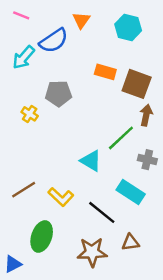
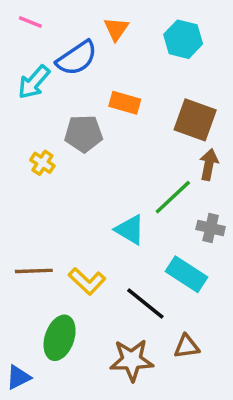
orange rectangle: (105, 72) -> (125, 103), moved
brown line: (24, 190) -> (34, 271), turned 30

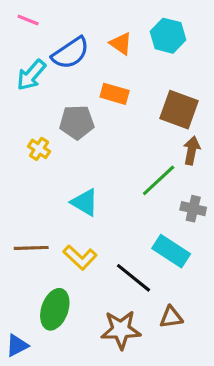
orange triangle: (116, 29) -> (121, 44), moved, turned -30
cyan triangle: (130, 230) -> (85, 202), moved

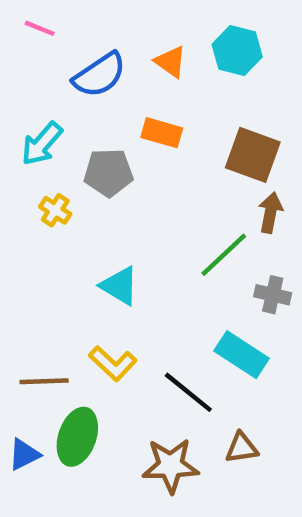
cyan arrow: (31, 75) -> (42, 144), moved
brown line: (31, 248) -> (44, 381), moved
blue triangle: (17, 345) -> (24, 454), moved

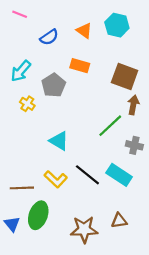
blue semicircle: (100, 75) -> (49, 37), size x0.7
gray pentagon: (108, 173) -> (54, 85), turned -30
black line: (188, 392) -> (87, 175), moved
blue triangle: (24, 454) -> (12, 224), turned -42

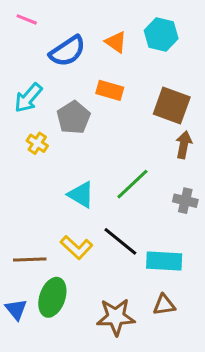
blue semicircle: (49, 37) -> (67, 51), size x1.4
green line: (110, 126) -> (132, 184), moved
cyan rectangle: (119, 175) -> (164, 261), moved, turned -30

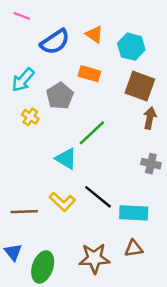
cyan hexagon: (161, 35) -> (131, 47), moved
green line: (132, 184) -> (92, 133), moved
green ellipse: (52, 297) -> (43, 267), moved

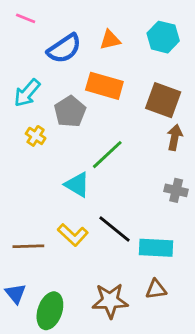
orange triangle: (94, 34) -> (110, 40), turned -48
cyan hexagon: (131, 47) -> (163, 37), moved
orange rectangle: (89, 74) -> (104, 86), size x1.4

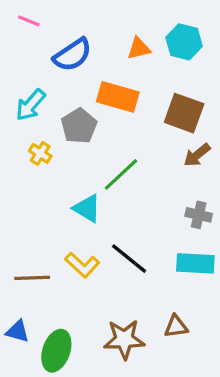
orange triangle: (110, 40) -> (139, 48), moved
brown arrow: (175, 137) -> (197, 155), turned -140
cyan rectangle: (156, 248) -> (195, 263), moved
blue triangle: (16, 294) -> (18, 331), turned -35

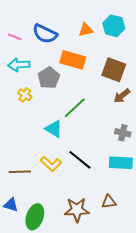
pink line: (29, 21) -> (15, 37), moved
blue semicircle: (73, 55) -> (45, 34), turned 60
cyan arrow: (30, 105) -> (19, 65), turned 45

